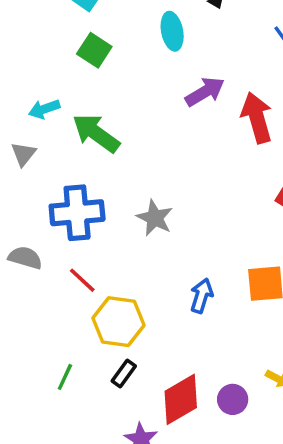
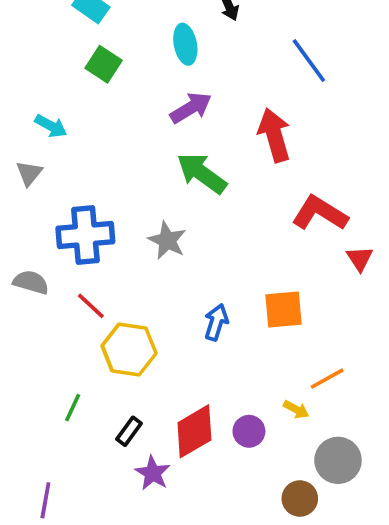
purple arrow: (205, 92) -> (191, 108), moved
cyan arrow: (44, 109) -> (51, 126), turned -132
green arrow: (96, 133) -> (202, 173), moved
black rectangle: (124, 373) -> (129, 431), moved

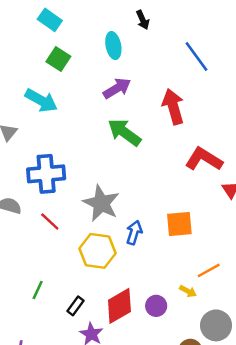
cyan arrow: (51, 126) -> (41, 101), moved, size x1.5
gray star: (167, 240) -> (101, 203), moved, size x1.4
yellow hexagon: (129, 350) -> (97, 251), moved

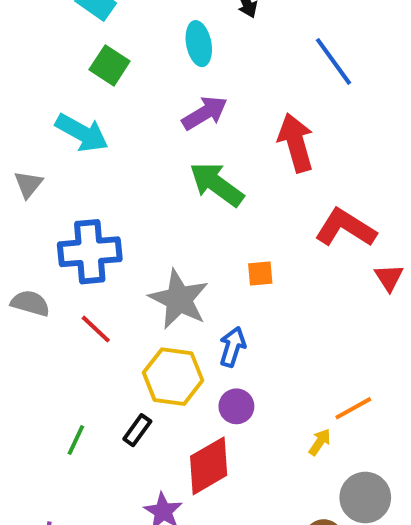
orange square: (179, 224) -> (260, 274), moved, size x0.6
yellow arrow: (188, 291) -> (320, 442), turned -84
black rectangle: (75, 306) -> (137, 430), moved
purple circle: (156, 306) -> (236, 406), moved

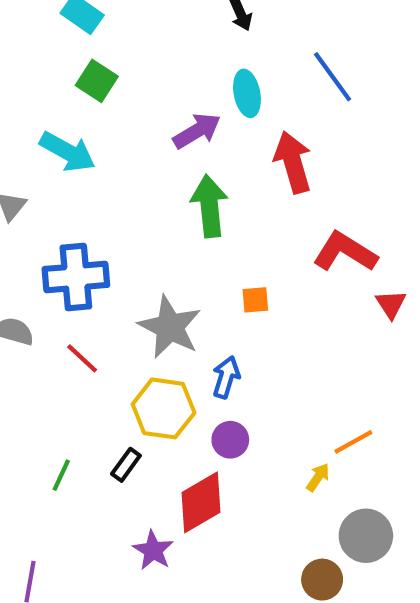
cyan ellipse: (199, 44) -> (247, 93), moved
green arrow: (217, 184) -> (209, 206), turned 48

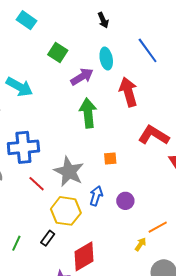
green square: (97, 81) -> (58, 52), moved
red line: (82, 358) -> (37, 184), moved
purple circle: (230, 440) -> (125, 201), moved

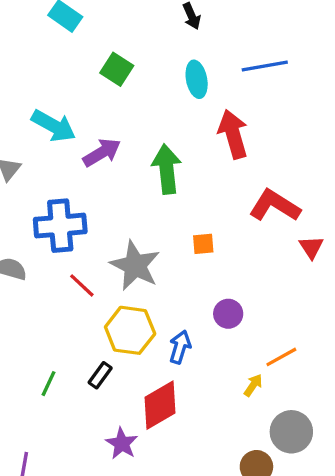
blue line: (148, 50) -> (265, 66), turned -64
purple arrow: (82, 77) -> (102, 152), moved
blue arrow: (96, 196) -> (180, 347), moved

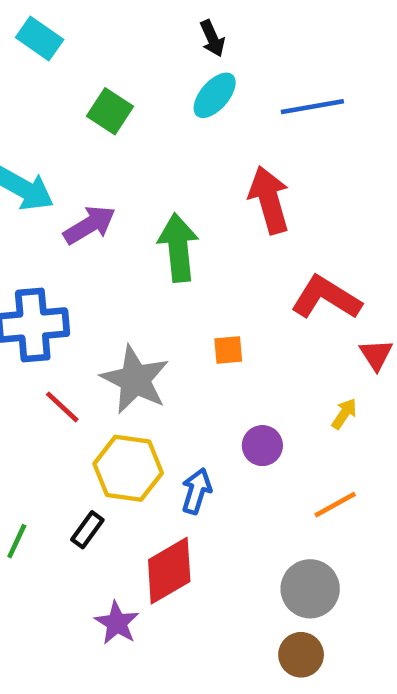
cyan ellipse: (197, 79) -> (215, 95), moved, turned 52
yellow arrow: (253, 385) -> (344, 414), moved
gray circle: (291, 432) -> (310, 589), moved

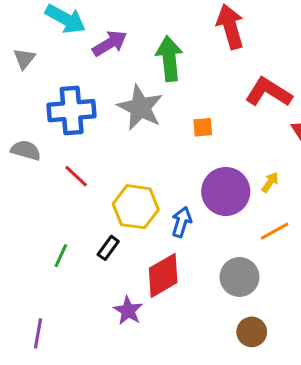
gray star: (135, 380) -> (140, 107), moved
red line: (62, 407) -> (76, 176), moved
yellow arrow: (344, 414) -> (270, 182), moved
purple circle: (262, 446) -> (226, 191), size x1.8
gray circle: (310, 589) -> (239, 277), moved

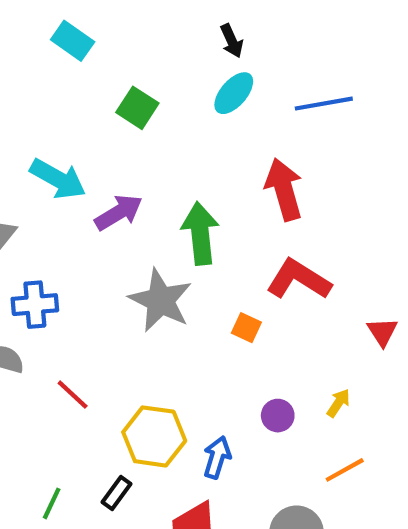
red L-shape: (268, 92) -> (299, 279), moved
blue cross: (72, 111) -> (35, 305), moved, size x0.7
orange square: (203, 127) -> (246, 328), turned 30
purple circle: (226, 191) -> (278, 416), size x0.5

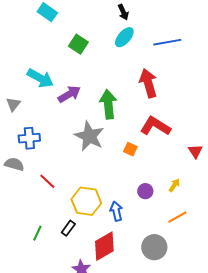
blue arrow: (217, 457) -> (116, 211), turned -30

